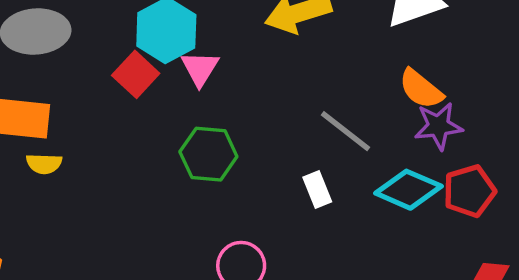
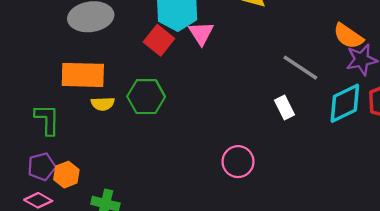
green hexagon: (208, 154) -> (146, 97), moved
cyan diamond: (408, 190) -> (345, 103), turned -45

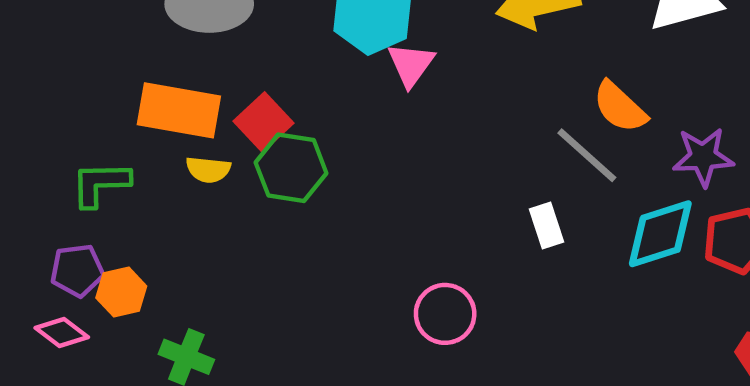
orange semicircle: (348, 36) -> (620, 107), moved
red square: (159, 40) -> (263, 122), moved
green L-shape: (47, 119) -> (100, 184), turned -100

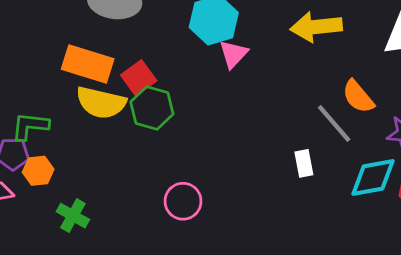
yellow semicircle: (208, 170) -> (101, 103), size x1.8
green L-shape: (100, 184) -> (30, 126), moved
pink circle: (445, 314) -> (183, 201), moved

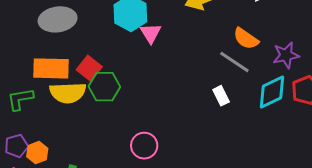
green L-shape: (30, 126) -> (20, 99), moved

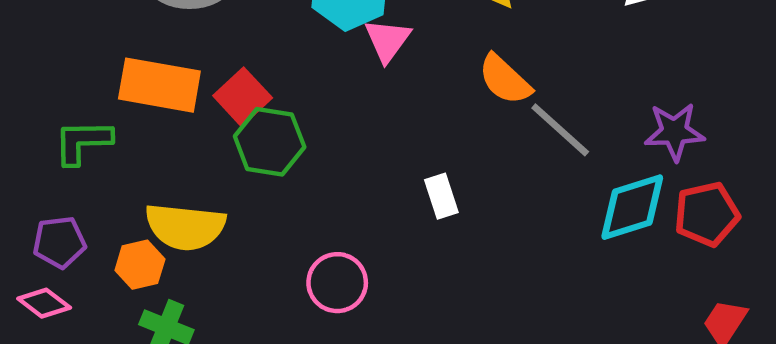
orange semicircle: (246, 39) -> (505, 80), moved
yellow semicircle: (68, 93) -> (185, 227), moved
white rectangle: (221, 96) -> (441, 196), moved
orange hexagon: (37, 153) -> (140, 265), moved

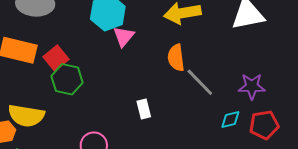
orange semicircle: (505, 80) -> (176, 58), turned 36
cyan diamond: (632, 207) -> (230, 119), size x0.6

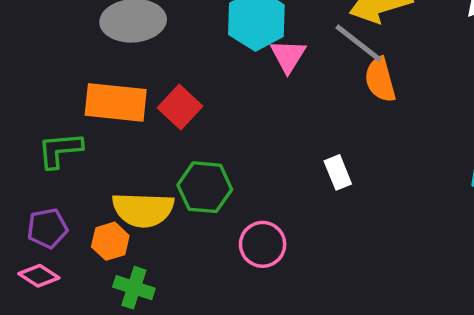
green hexagon: (67, 79) -> (205, 187), moved
gray line: (200, 82) -> (359, 43), moved

